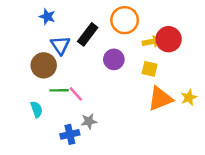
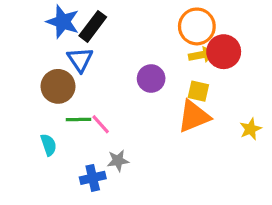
blue star: (47, 17) -> (63, 22), size x1.5
orange circle: (125, 20) -> (197, 26), moved
black rectangle: (88, 34) -> (93, 26), moved
orange triangle: (160, 99) -> (194, 116), moved

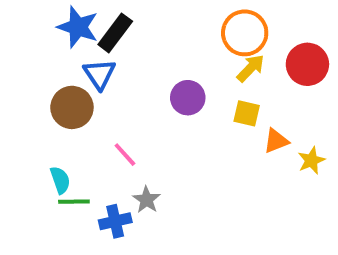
red circle: (224, 52) -> (307, 64), moved
yellow arrow: (202, 55) -> (251, 68), turned -35
orange triangle: (194, 116) -> (276, 141), moved, size x0.6
green line: (78, 120) -> (74, 202), moved
gray star: (118, 161) -> (147, 200), turned -30

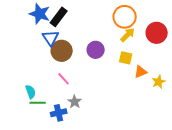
brown circle: (72, 107) -> (62, 51), moved

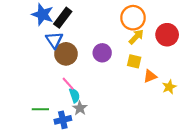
cyan semicircle: (31, 92) -> (75, 95), moved

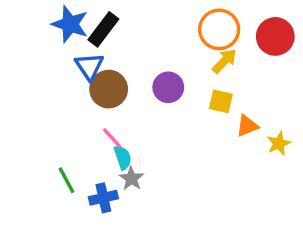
red circle: (167, 35) -> (275, 36), moved
green line: (40, 109) -> (67, 180), turned 63

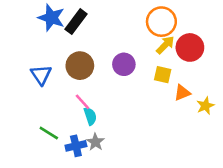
red circle: (275, 36) -> (190, 47), moved
blue triangle: (89, 66) -> (41, 75), moved
gray star: (131, 179) -> (95, 142), moved
green line: (67, 180) -> (49, 133), turned -30

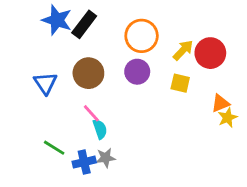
orange circle: (161, 22) -> (142, 36), moved
orange triangle: (182, 93) -> (220, 103), moved
gray star: (95, 142) -> (106, 158), turned 30

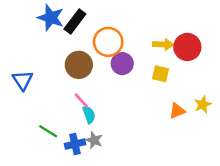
orange circle: (142, 36) -> (108, 42), moved
yellow arrow: (183, 50) -> (163, 44), turned 48
blue triangle: (45, 83) -> (23, 80), moved
orange triangle: (220, 103) -> (177, 111), moved
gray star: (106, 158) -> (94, 140), turned 30

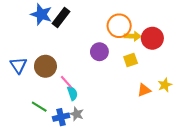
orange circle: (108, 42) -> (119, 26), moved
brown circle: (79, 65) -> (45, 66), moved
yellow square: (161, 74) -> (131, 60), turned -32

